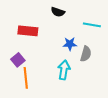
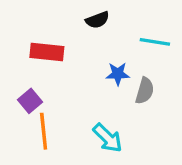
black semicircle: (58, 12) -> (97, 20), turned -40
cyan arrow: (64, 70) -> (108, 138), moved, turned 126

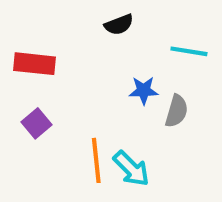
red rectangle: (47, 52) -> (35, 64), moved
orange line: (44, 131) -> (96, 160), moved

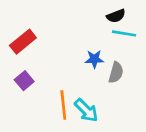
black semicircle: (119, 25) -> (116, 16), moved
red rectangle: (35, 64) -> (23, 42), turned -45

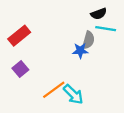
gray semicircle: (116, 73) -> (88, 40), moved
orange line: (63, 105) -> (54, 90), turned 60

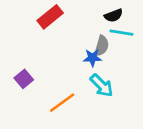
red rectangle: (19, 36) -> (50, 17), moved
cyan arrow: (73, 94) -> (102, 85), moved

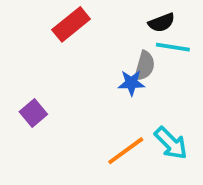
cyan arrow: (102, 85) -> (171, 143), moved
orange line: (62, 103) -> (126, 151), moved

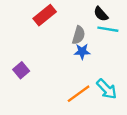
black semicircle: (161, 23) -> (101, 14), turned 70
gray semicircle: (145, 66) -> (79, 35), moved

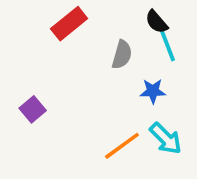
cyan line: (108, 29) -> (167, 46), turned 60
blue star: (82, 51) -> (153, 91), moved

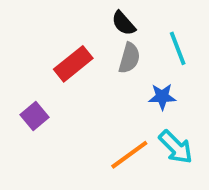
black semicircle: (157, 22) -> (124, 23), moved
red rectangle: (69, 24) -> (73, 64), moved

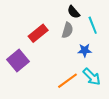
black semicircle: (124, 23) -> (74, 12), moved
purple square: (35, 116) -> (18, 60), size x1.5

